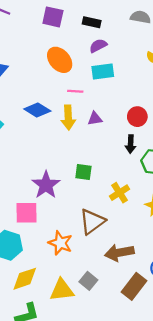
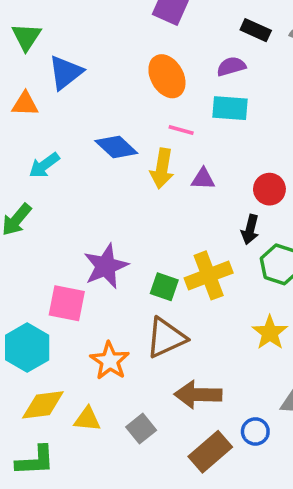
black rectangle: (92, 22) -> (256, 30), moved
green square: (83, 172) -> (164, 287), moved
yellow cross: (120, 193) -> (209, 275), moved, size x1.4
yellow triangle: (62, 290) -> (87, 419), moved, size x0.7

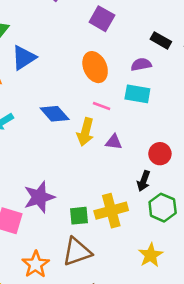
green square: (164, 287) -> (79, 216), turned -30

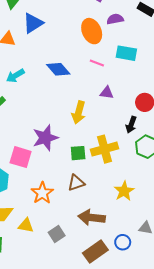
purple semicircle: (141, 64) -> (115, 19), moved
yellow arrow: (85, 132) -> (79, 112), moved
brown triangle: (77, 252) -> (76, 183), size x0.7
yellow star: (151, 255) -> (124, 191), moved

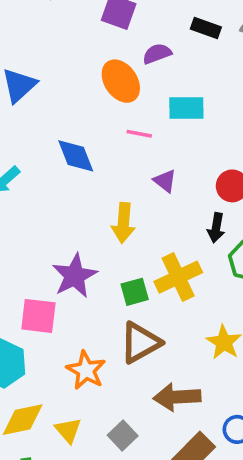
blue diamond: (58, 69) -> (76, 156), turned 30
purple triangle: (107, 93) -> (165, 181), turned 40
brown triangle: (76, 183) -> (140, 343), size x1.4
yellow triangle: (26, 225) -> (68, 430), turned 49

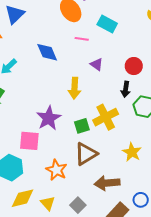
cyan rectangle: (186, 108) -> (107, 24), turned 30

